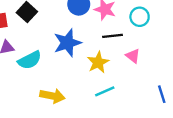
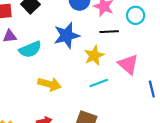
pink triangle: (133, 56) -> (128, 64), moved, size x1.5

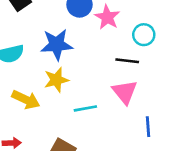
black line: (109, 32) -> (127, 61), moved
yellow star: (94, 56) -> (56, 80), moved

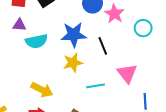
black line: (127, 61) -> (103, 46), moved, turned 60
yellow arrow: (26, 100) -> (42, 90), moved

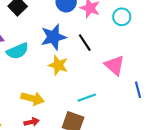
yellow star: (73, 63) -> (58, 65), turned -30
cyan line: (96, 86) -> (87, 98), moved

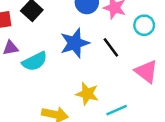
cyan circle: (122, 17) -> (144, 25), moved
yellow star: (58, 65) -> (87, 94), moved

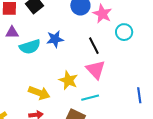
blue star: (75, 43) -> (55, 39), moved, size x0.7
pink triangle: (146, 71) -> (96, 70), moved

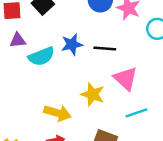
black line: (94, 46) -> (105, 49), moved, turned -54
cyan line: (90, 98) -> (136, 113), moved

